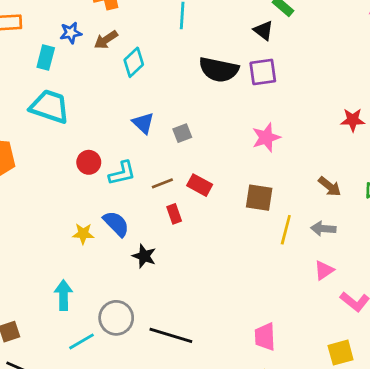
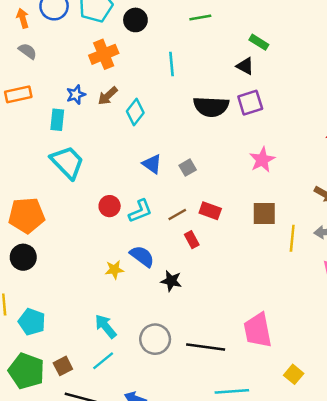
cyan trapezoid: (50, 106) -> (67, 162), turned 36
cyan arrow: (63, 295) -> (106, 326), turned -30
pink trapezoid: (265, 337) -> (258, 330), moved, size x1.4
cyan line: (82, 341) -> (103, 361), moved

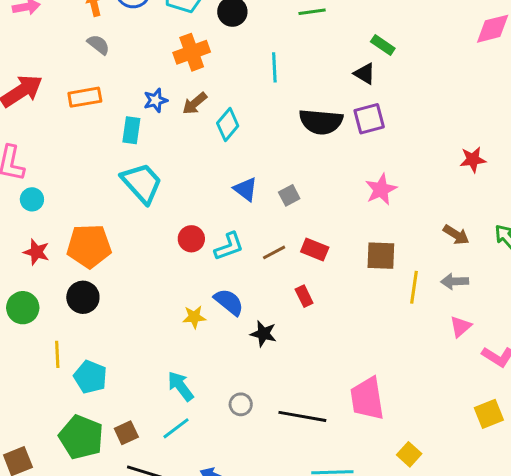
red rectangle: (192, 240) -> (304, 296), moved
gray circle: (155, 339) -> (241, 404), size x0.6

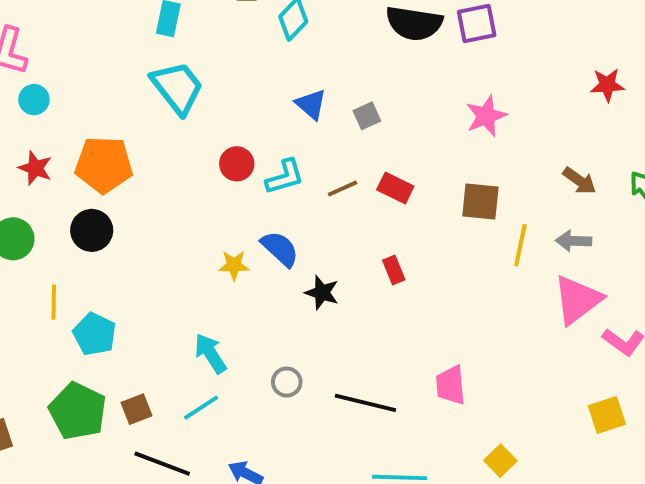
red rectangle: (304, 296) -> (394, 270), moved
pink triangle: (461, 327) -> (577, 300), size x1.8
pink trapezoid: (367, 399) -> (451, 385), size x0.7

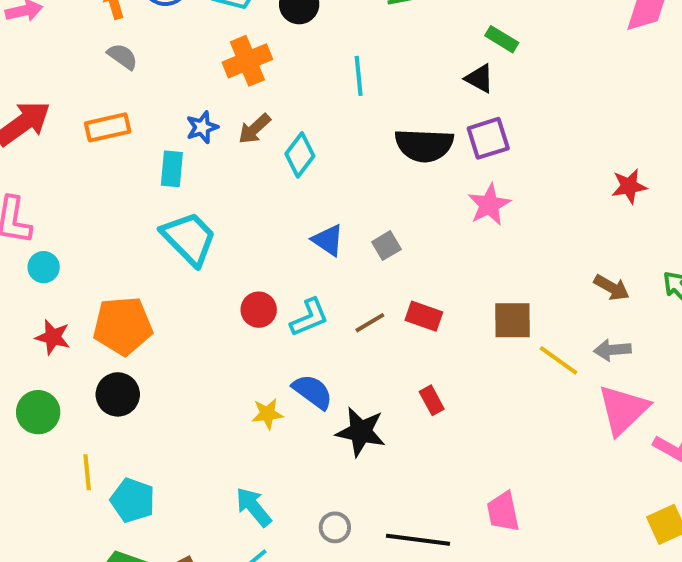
pink star: (486, 116) -> (489, 205), moved
yellow line: (520, 245) -> (559, 360), turned -60
black star: (322, 293) -> (361, 432), size x1.4

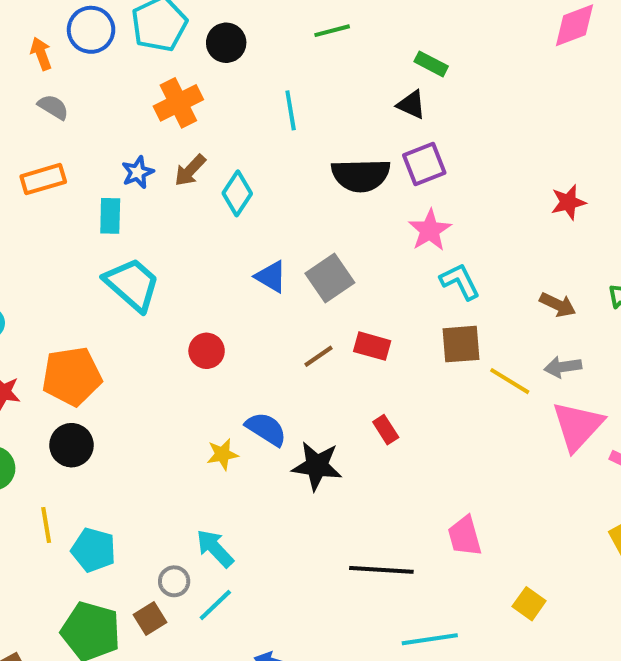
gray square: (386, 246) -> (330, 278), size x1.6
cyan L-shape: (309, 317) -> (460, 281), moved, turned -90
gray circle: (335, 527) -> (174, 581), moved

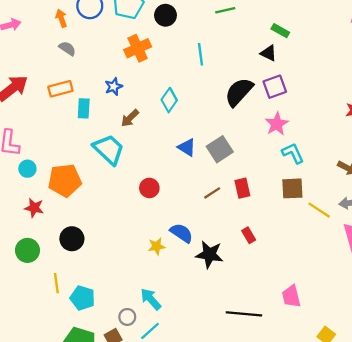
brown arrow: (190, 170) -> (130, 118), moved
black semicircle: (361, 175) -> (239, 92), turned 132
cyan rectangle: (110, 216) -> (84, 108), moved
red rectangle: (372, 346) -> (242, 188), turned 60
orange pentagon: (72, 376) -> (65, 180), moved

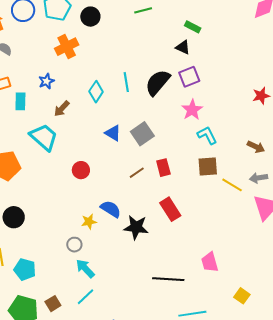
cyan line: (201, 54) -> (126, 82), moved
red rectangle: (249, 235) -> (170, 209), size x1.6
gray circle: (127, 317) -> (74, 245), moved

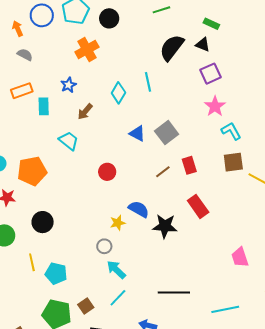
black semicircle: (158, 82) -> (172, 48), moved
cyan trapezoid: (44, 137) -> (69, 141), size x0.7
black line: (168, 279) -> (174, 293), moved

